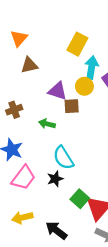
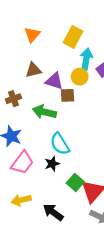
orange triangle: (19, 38) -> (32, 35), moved
brown triangle: (29, 65) -> (33, 70), moved
green arrow: (47, 124) -> (44, 112), size x1.5

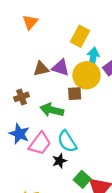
orange triangle: (32, 35) -> (30, 22), moved
yellow circle: (80, 77) -> (87, 75), size x1.6
purple triangle: (54, 81) -> (61, 68), moved
pink trapezoid: (22, 163) -> (40, 144), moved

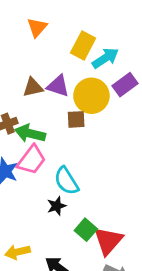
orange triangle: (30, 22) -> (37, 27), moved
cyan arrow: (93, 58) -> (105, 58), moved, turned 48
green arrow: (52, 110) -> (30, 133), moved
pink trapezoid: (40, 144) -> (31, 160), moved

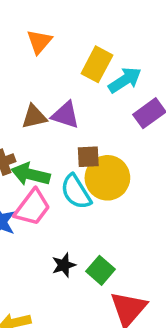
yellow circle: (91, 96) -> (107, 178), moved
cyan semicircle: (66, 181) -> (76, 192), moved
green square: (86, 230) -> (100, 270), moved

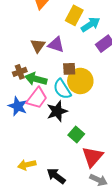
brown triangle: (34, 117) -> (38, 46), turned -42
black star: (64, 265) -> (57, 111), moved, size x1.5

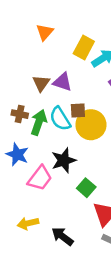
brown cross: (20, 72) -> (20, 114), turned 32
green arrow: (36, 79) -> (39, 122), turned 95
cyan semicircle: (62, 89) -> (60, 119), moved
pink trapezoid: (37, 98) -> (40, 178), moved

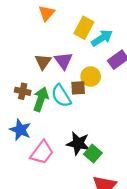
purple triangle: (62, 82) -> (63, 61), turned 36
yellow circle: (91, 125) -> (91, 77), moved, size x0.7
black star: (64, 160) -> (78, 143), moved, turned 30
green square: (86, 188) -> (93, 154), moved

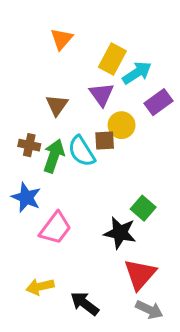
purple triangle: (63, 61) -> (102, 94), moved
black star: (78, 143) -> (120, 233), moved
green square: (93, 154) -> (143, 208), moved

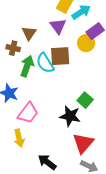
yellow circle: (122, 125) -> (86, 43), moved
brown square: (105, 141) -> (60, 56), size x1.5
brown cross: (29, 145) -> (13, 48), moved
yellow arrow: (40, 287) -> (19, 138), moved, turned -90

